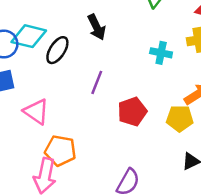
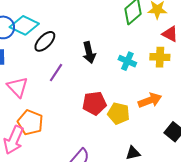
black arrow: (97, 27) -> (89, 53), moved
purple line: (97, 82) -> (56, 73), moved
yellow pentagon: (180, 118) -> (119, 114), moved

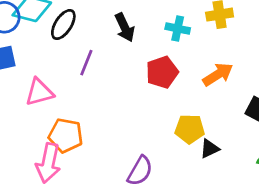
pink triangle: (18, 87) -> (39, 92), turned -50
red pentagon: (94, 103) -> (162, 72), moved
yellow pentagon: (119, 114) -> (190, 129), moved

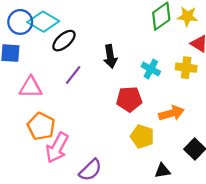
yellow pentagon: (190, 129) -> (142, 136), moved
black triangle: (209, 149) -> (162, 171), moved
pink arrow: (48, 163) -> (57, 148), moved

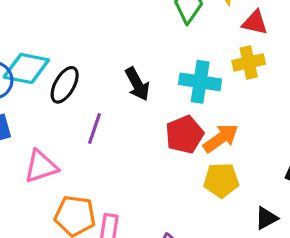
cyan cross: (151, 69) -> (200, 82), size x1.4
orange arrow: (172, 113) -> (221, 138), moved

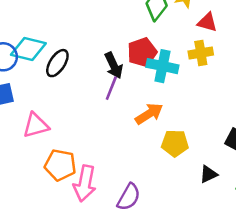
purple line: (94, 128) -> (111, 88), moved
red pentagon: (185, 135) -> (142, 52), moved
orange arrow: (221, 138) -> (149, 114), moved

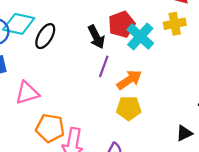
cyan cross: (162, 66) -> (140, 36), turned 32
purple line: (111, 88) -> (104, 66), moved
yellow pentagon: (175, 143) -> (129, 108), moved

